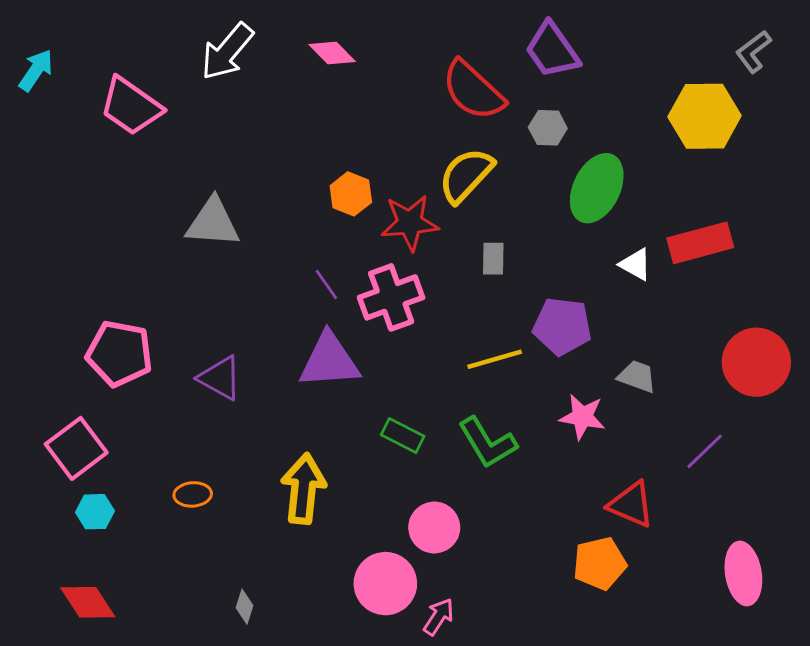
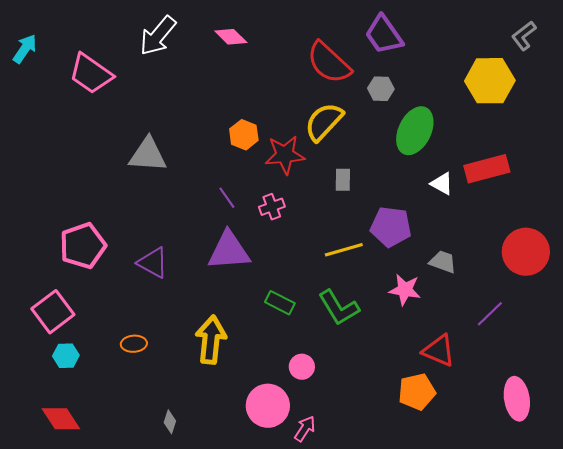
pink cross: (391, 297) -> (272, 207), size x0.6
pink pentagon: (119, 354) -> (83, 246), turned -30
pink circle: (434, 527) -> (302, 367), size x0.7

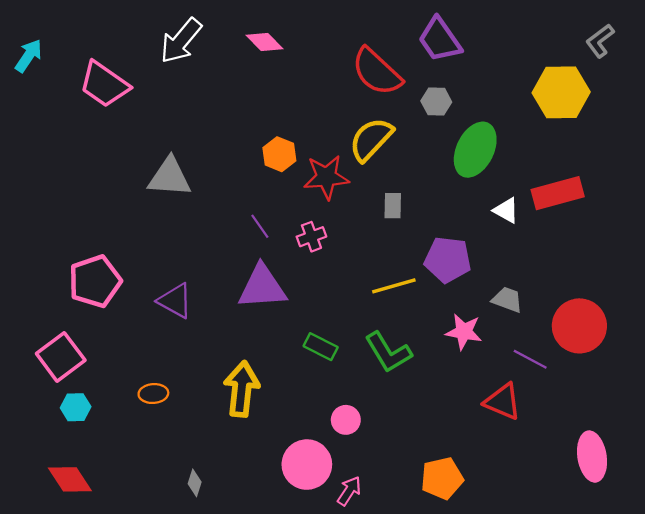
red circle: (526, 252) -> (579, 326), moved
purple line: (490, 314) -> (530, 359), moved, turned 72
orange pentagon: (417, 392) -> (442, 478), moved

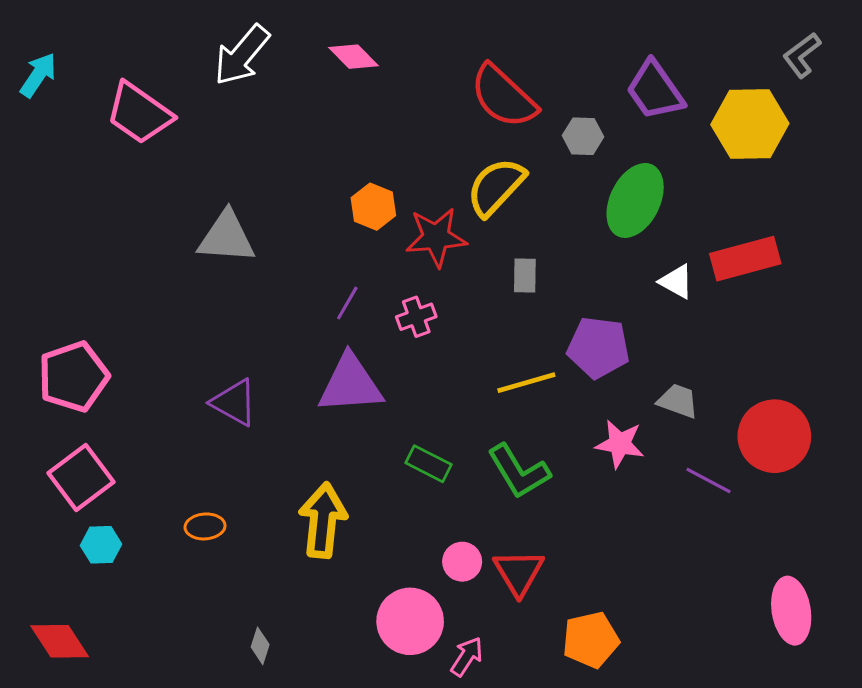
purple trapezoid: (440, 40) -> (655, 90), moved
purple line: (260, 226) -> (347, 303), turned 65
pink pentagon: (95, 281) -> (73, 376), moved
red triangle: (503, 402) -> (519, 572), moved, turned 36
red diamond: (70, 479) -> (60, 641), moved

